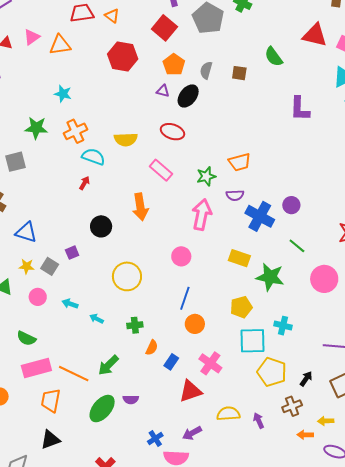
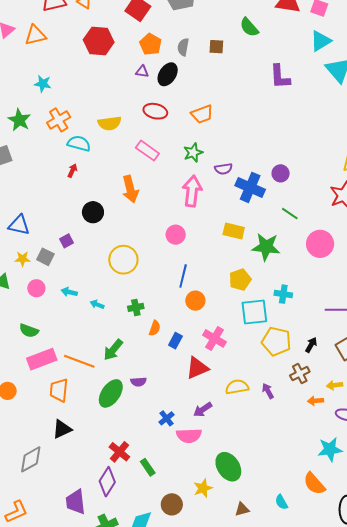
green star: (36, 128) -> (19, 120), turned 30
orange trapezoid: (240, 162) -> (202, 114), moved

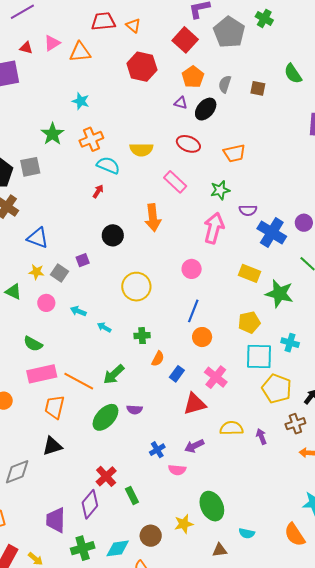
pink semicircle: (189, 436) -> (177, 470), size x0.7
cyan semicircle: (281, 502) -> (247, 533), moved, turned -56

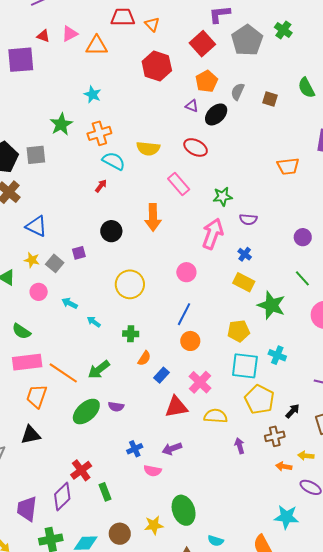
orange trapezoid: (234, 153) -> (288, 166), moved
blue cross: (272, 232) -> (245, 254), moved, size x0.5
yellow semicircle: (231, 428) -> (216, 416), moved

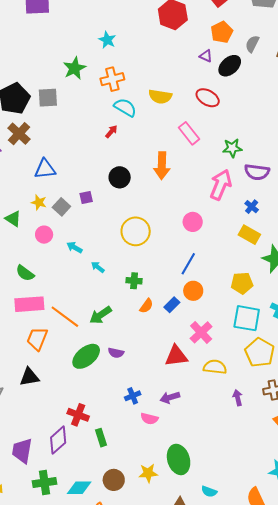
purple semicircle: (248, 219) -> (257, 172), size x1.4
blue triangle: (36, 226) -> (45, 169), turned -35
blue rectangle: (162, 375) -> (172, 305), moved
red cross: (81, 470) -> (78, 415), turned -35

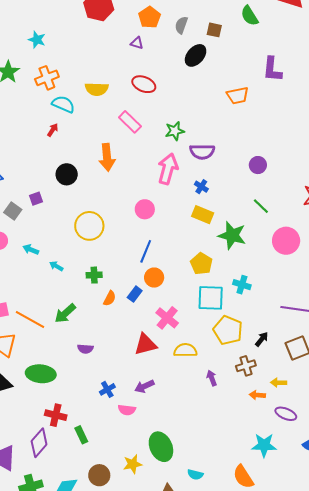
black ellipse: (230, 66) -> (196, 55), moved
yellow pentagon: (242, 283) -> (201, 264), turned -30
green ellipse: (86, 356) -> (41, 374), moved, turned 52

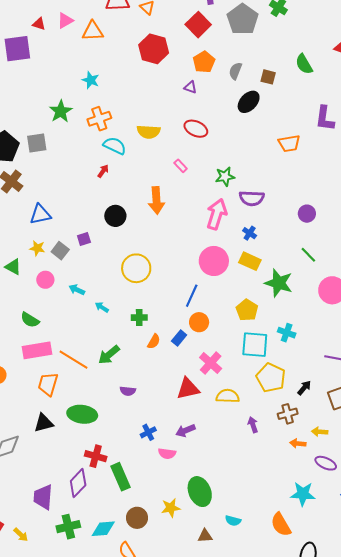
pink rectangle: (130, 122) -> (181, 166), size x0.6
pink circle: (145, 209) -> (214, 261), moved, size x1.5
green rectangle: (81, 435) -> (120, 477), size x1.5

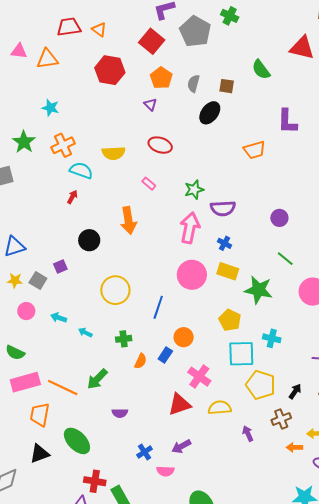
pink triangle: (65, 20) -> (19, 51), turned 42
purple triangle: (190, 87) -> (150, 104), turned 32
blue line: (192, 296) -> (158, 307), moved
green ellipse: (82, 414) -> (77, 441), turned 44

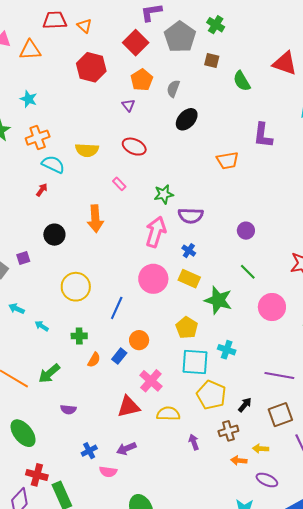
brown square: (227, 86) -> (212, 61), moved

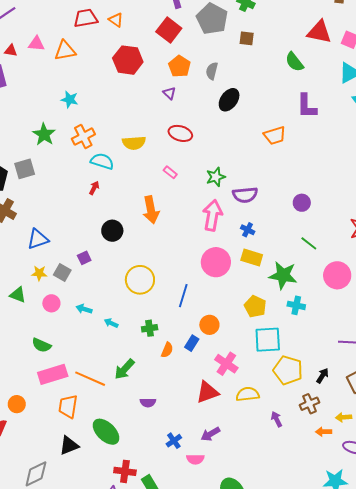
green semicircle: (242, 81) -> (294, 62), moved
cyan cross: (227, 350) -> (296, 305), moved

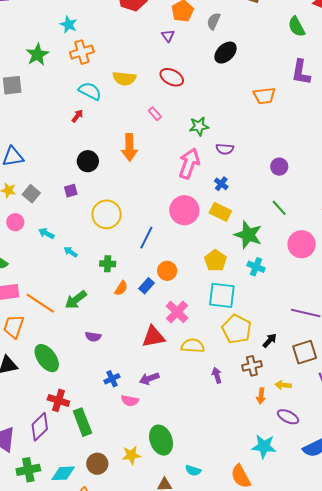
orange cross: (83, 137) -> (82, 52), moved
purple semicircle: (245, 195) -> (225, 149), size x0.7
purple square: (84, 258) -> (71, 191), moved
orange arrow: (324, 432) -> (261, 396), turned -91

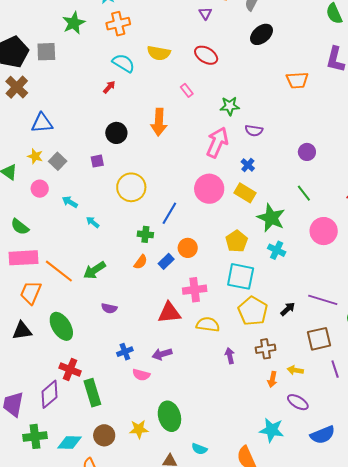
green cross: (108, 264) -> (145, 234), moved
pink cross: (177, 312) -> (195, 290), turned 35
black arrow: (270, 341) -> (288, 309), moved

